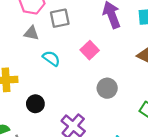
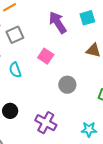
cyan semicircle: (51, 58) -> (15, 70), turned -133

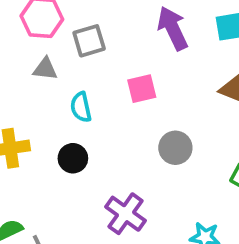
pink square: (46, 56) -> (142, 89), turned 35
black circle: (10, 111) -> (73, 158), moved

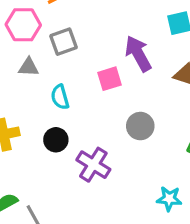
purple arrow: (173, 28) -> (138, 54), moved
purple cross: (126, 214) -> (93, 165), moved

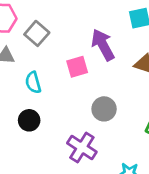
gray square: (63, 42) -> (37, 33), turned -30
purple cross: (93, 165) -> (82, 148), moved

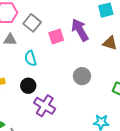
pink square: (77, 67) -> (56, 37), moved
purple cross: (82, 148) -> (45, 106), moved

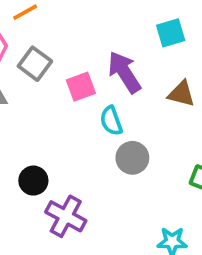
cyan semicircle: (30, 58) -> (111, 121), moved

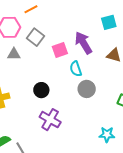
black circle: (33, 181) -> (41, 90), moved

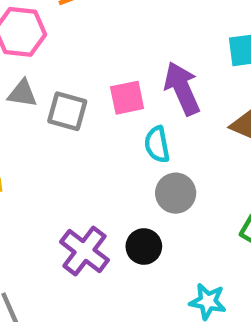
gray square: (35, 37) -> (67, 111), moved, turned -30
black circle: (41, 90) -> (144, 247), moved

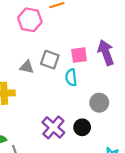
gray triangle: (22, 94) -> (27, 67), moved
cyan semicircle: (157, 144) -> (71, 77), moved

